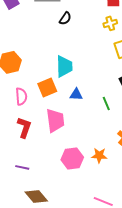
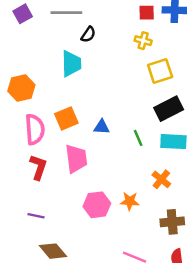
yellow cross: (110, 23) -> (143, 41), turned 32
cyan trapezoid: (64, 66) -> (71, 64), moved
pink semicircle: (21, 96) -> (35, 129), size x1.4

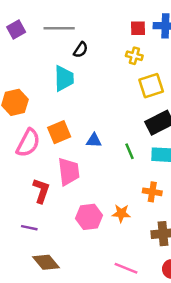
pink semicircle: (35, 129) -> (28, 143), turned 32
red L-shape: (38, 167) -> (41, 191), moved
orange cross: (161, 179) -> (152, 192), turned -30

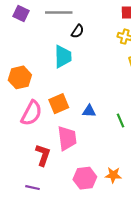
purple square: (16, 29) -> (21, 14), turned -35

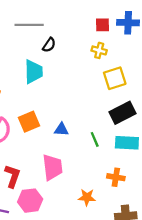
pink trapezoid: (67, 138) -> (52, 167), moved
pink hexagon: (85, 178) -> (30, 201), moved

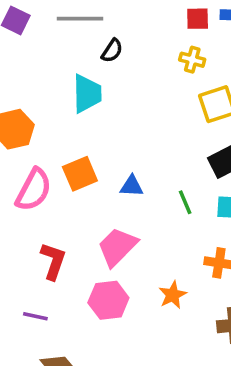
pink trapezoid: (52, 167) -> (117, 247), turned -128
orange star: (87, 197) -> (173, 295), turned -30
pink hexagon: (30, 201) -> (108, 300), moved

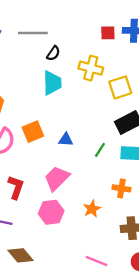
yellow cross: (192, 60) -> (91, 68), moved, size x1.5
cyan trapezoid: (87, 94) -> (52, 83), moved
green line: (185, 202) -> (100, 150), turned 56

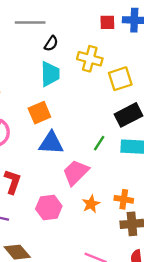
orange square: (33, 132) -> (39, 113), moved
blue triangle: (66, 140) -> (51, 143), moved, size x1.6
pink trapezoid: (57, 178) -> (76, 172), moved
orange cross: (121, 188) -> (124, 199), moved

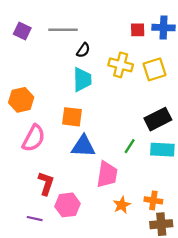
yellow square: (120, 79) -> (154, 69), moved
orange square: (39, 113) -> (72, 117), turned 30
pink trapezoid: (76, 172) -> (107, 174), turned 144
pink hexagon: (49, 207) -> (67, 205), moved

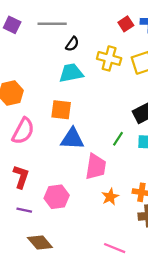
red square: (138, 30) -> (126, 24), turned -32
cyan trapezoid: (82, 80) -> (71, 73), turned -100
red L-shape: (46, 183) -> (21, 177), moved

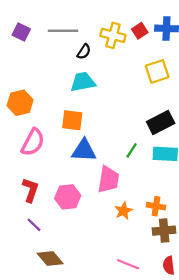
yellow cross: (109, 58) -> (113, 35), moved
pink hexagon: (57, 197) -> (68, 197), moved
purple line: (24, 210) -> (34, 225), turned 32

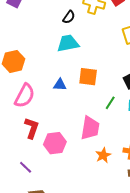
orange square: (72, 120) -> (88, 77), moved
blue triangle: (84, 150) -> (60, 85), moved, size x0.6
red L-shape: (30, 190) -> (32, 128), moved

